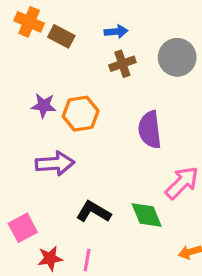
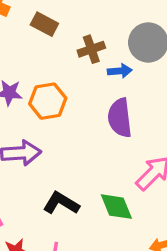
blue arrow: (116, 32) -> (120, 71), moved
brown rectangle: (61, 36) -> (44, 24), moved

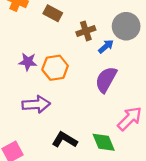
blue arrow: (120, 71) -> (106, 46), turned -35
purple semicircle: (120, 118) -> (106, 80), turned 36

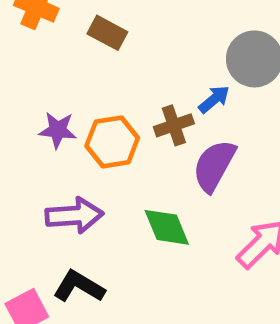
brown cross: (86, 31) -> (174, 125), moved
black L-shape: (65, 140) -> (79, 287), moved
green diamond: (104, 142) -> (167, 227), moved

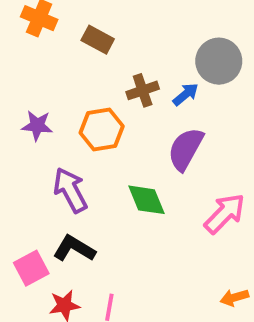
brown cross: (174, 125) -> (143, 90), moved
purple star: (58, 130) -> (37, 126), moved
purple arrow: (74, 215) -> (70, 190), turned -114

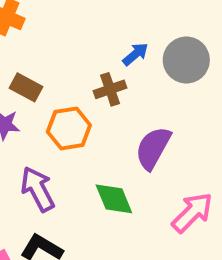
brown rectangle: (98, 40) -> (26, 87), moved
blue arrow: (186, 94) -> (135, 54), moved

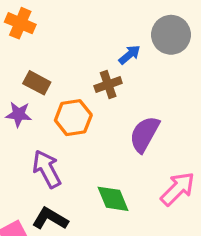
gray circle: (186, 60) -> (171, 35), moved
green diamond: (114, 199) -> (113, 199), moved

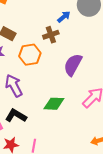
green diamond: (113, 199) -> (54, 104), turned -65

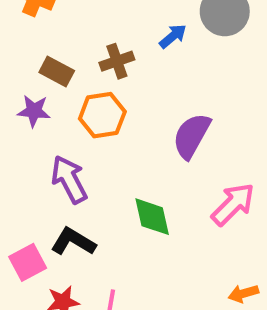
brown cross: (51, 35) -> (117, 61), moved
green diamond: (54, 104) -> (152, 217), turned 75

